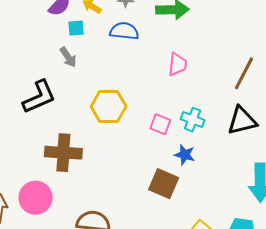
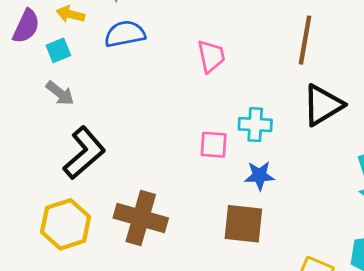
black L-shape: (39, 97) -> (84, 153), moved
yellow hexagon: (109, 106) -> (66, 224), moved
brown cross: (63, 153) -> (141, 218), moved, turned 30

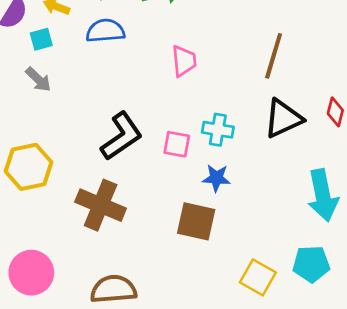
black L-shape: (84, 153) -> (122, 136), moved
yellow hexagon: (66, 224) -> (29, 167), moved

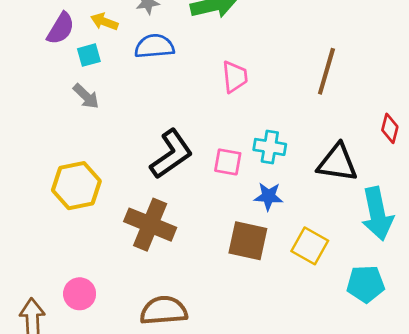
black triangle: (283, 119) -> (337, 163), moved, turned 33
pink circle: (31, 273) -> (80, 294), size x0.7
yellow square: (258, 277) -> (310, 246), moved

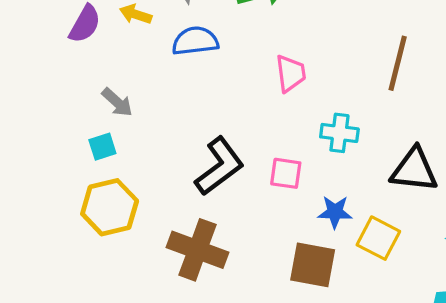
cyan square: (89, 55) -> (102, 147), moved
cyan cross: (270, 147) -> (339, 133), moved
yellow square: (310, 246) -> (378, 238), moved

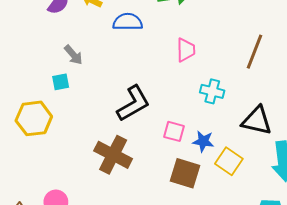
pink square: (286, 173) -> (174, 131), moved
yellow hexagon: (110, 207) -> (34, 118), moved

